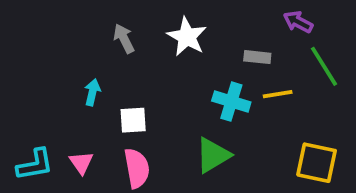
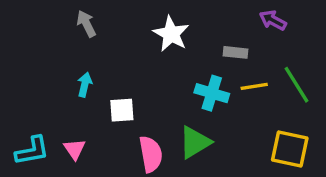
gray arrow: (124, 39) -> (86, 24), moved
green line: (324, 66) -> (296, 85), moved
pink semicircle: (137, 168) -> (151, 154), moved

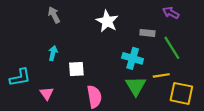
green line: (296, 85) -> (172, 48), moved
yellow line: (254, 86) -> (161, 75), moved
green triangle: (195, 142) -> (136, 86), moved, turned -30
cyan L-shape: (32, 151) -> (20, 78), moved

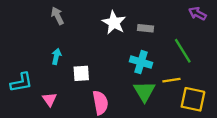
purple arrow: (171, 13) -> (197, 14), moved
gray rectangle: (147, 33) -> (146, 28), moved

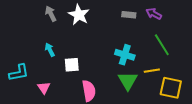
purple arrow: (197, 14) -> (154, 14), moved
white star: (114, 23) -> (79, 15), moved
gray rectangle: (146, 28) -> (129, 15), moved
cyan arrow: (56, 56) -> (50, 50), turned -40

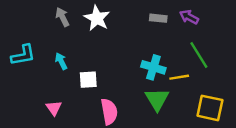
yellow line: (152, 71) -> (179, 77), moved
cyan L-shape: (19, 73) -> (23, 55), moved

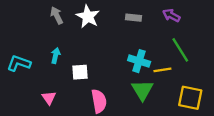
gray rectangle: (158, 18) -> (133, 18), moved
cyan L-shape: (23, 55) -> (19, 63), moved, turned -150
cyan arrow: (61, 61) -> (56, 55), turned 40

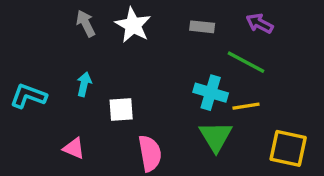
green line: (180, 50) -> (246, 62), moved, turned -30
pink triangle: (49, 98) -> (74, 148), turned -32

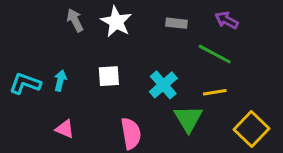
cyan arrow: (84, 84) -> (60, 81), moved
cyan cross: (211, 93) -> (163, 85), moved, turned 32
white square: (121, 109) -> (109, 76), moved
yellow square: (288, 148) -> (251, 129), turned 32

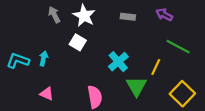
green line: (215, 54) -> (178, 47), moved
white square: (109, 76) -> (78, 42), moved, turned 35
yellow line: (215, 92) -> (156, 67), turned -56

